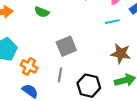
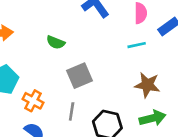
green semicircle: (42, 12) -> (56, 42), moved

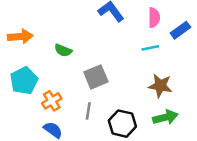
green semicircle: (56, 42) -> (63, 50), moved
orange cross: (33, 101) -> (52, 101), turned 30

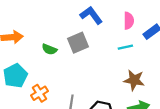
gray square: (96, 77) -> (78, 43), moved

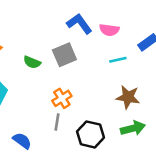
pink semicircle: (129, 21) -> (109, 30), moved, turned 98
orange cross: (40, 93) -> (62, 98), moved

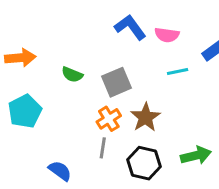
gray square: (64, 55) -> (116, 82), moved
brown star: (128, 97) -> (145, 117), moved, turned 30

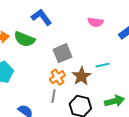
blue L-shape: (130, 27) -> (41, 17), moved
cyan line: (178, 71) -> (102, 65), moved
green semicircle: (72, 75) -> (24, 39), moved, size x1.5

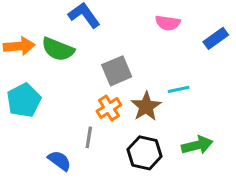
gray line: (53, 96) -> (89, 137), moved

